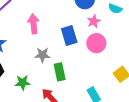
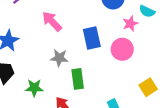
pink star: (94, 21) -> (130, 24), moved
pink arrow: (33, 24) -> (52, 21), turned -42

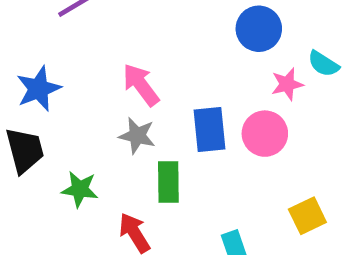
pink arrow: (52, 21) -> (141, 85), moved
blue rectangle: (92, 38) -> (209, 129), moved

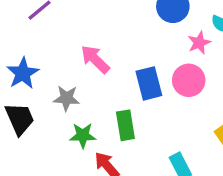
gray star: (137, 136) -> (66, 98), moved
green star: (80, 189) -> (83, 135), moved

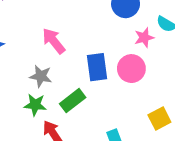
gray star: (66, 98) -> (41, 76), moved
green rectangle: (125, 125) -> (73, 101), turned 55

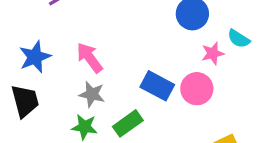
pink arrow: (54, 41) -> (90, 58), moved
blue rectangle: (97, 67) -> (157, 86), turned -56

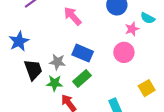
pink arrow: (90, 58) -> (73, 16), moved
blue rectangle: (157, 86) -> (83, 53), moved
black trapezoid: (25, 101) -> (33, 70), moved

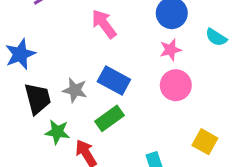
pink star: (132, 29) -> (171, 50), moved
green star: (55, 83) -> (57, 132), moved
yellow square: (147, 88) -> (205, 142), turned -35

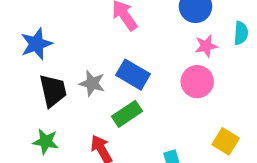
cyan semicircle: (216, 37) -> (241, 33), turned -120
pink star: (171, 50) -> (206, 46), moved
green star: (57, 132) -> (46, 142), moved

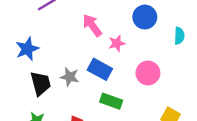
pink star: (206, 46) -> (117, 43), moved
green rectangle: (127, 114) -> (111, 101), moved, turned 55

